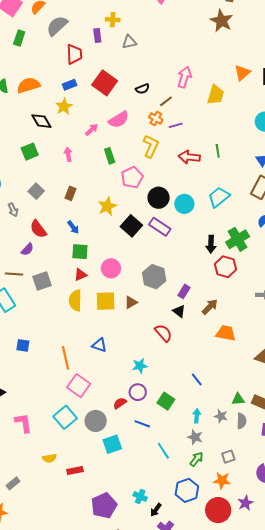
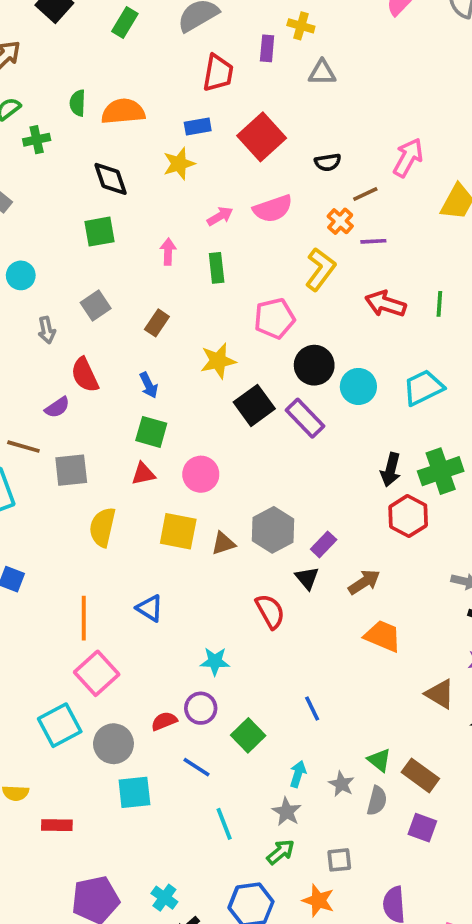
black diamond: (41, 121) -> (111, 179), moved
green rectangle: (110, 156) -> (217, 268), moved
gray hexagon: (154, 277) -> (273, 530), moved
yellow semicircle: (75, 300) -> (102, 527), moved
green triangle: (238, 399) -> (379, 760), turned 32

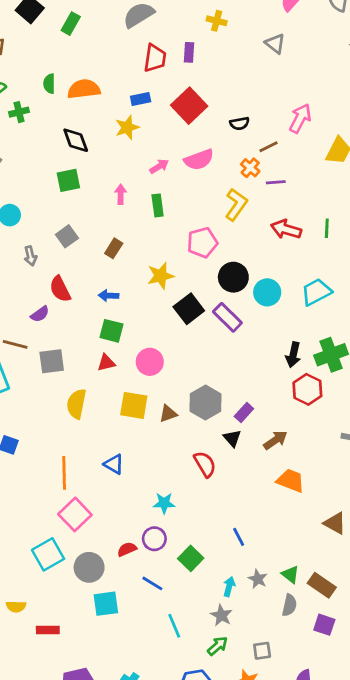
green rectangle: (125, 22) -> (71, 24), moved
purple rectangle: (267, 48) -> (189, 52), moved
gray triangle: (322, 73) -> (275, 44), moved, turned 40
blue arrow: (149, 385) -> (109, 296), turned 120
gray star: (341, 784) -> (258, 579), moved

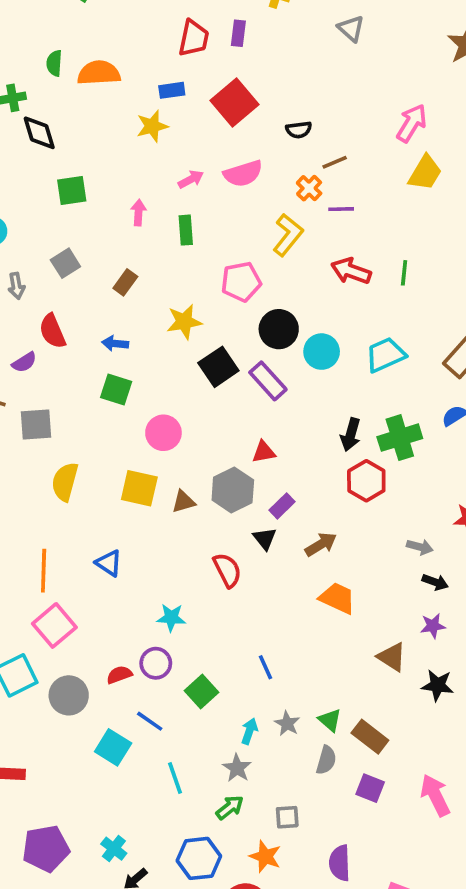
pink arrow: (300, 118) -> (412, 123), moved
black diamond: (76, 140) -> (39, 133), moved
red triangle: (106, 363) -> (264, 452), moved
cyan square: (106, 604) -> (113, 747), moved, turned 36

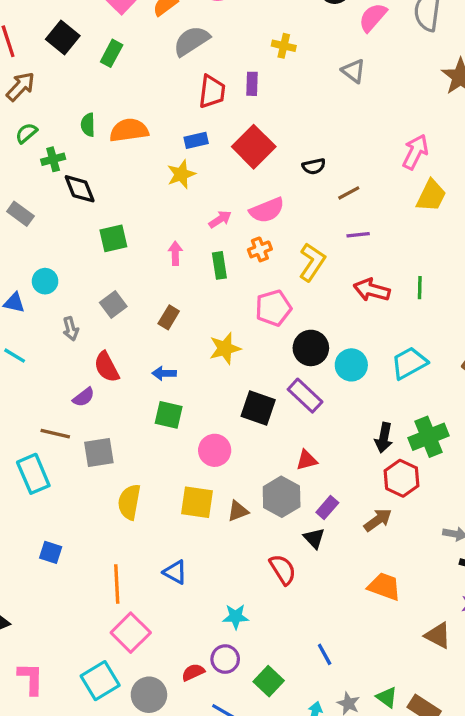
orange cross: (309, 188) -> (260, 249), moved, turned 30
black square: (218, 367) -> (258, 408), moved, turned -32
brown arrow: (321, 544) -> (378, 520), moved

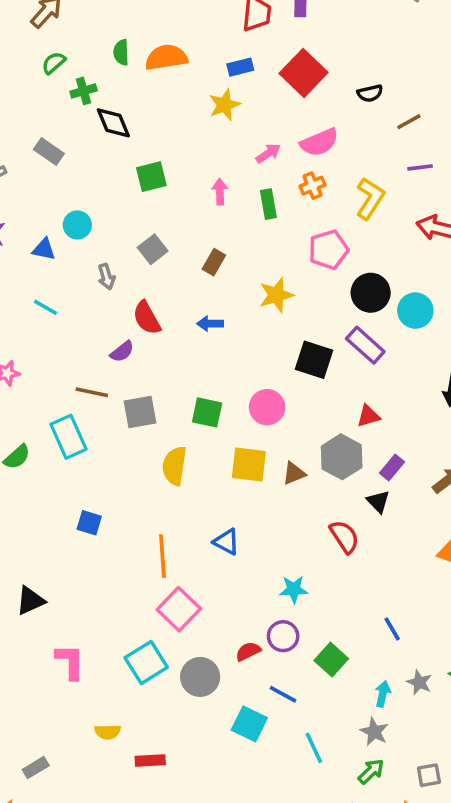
green square: (169, 415) -> (207, 412), moved

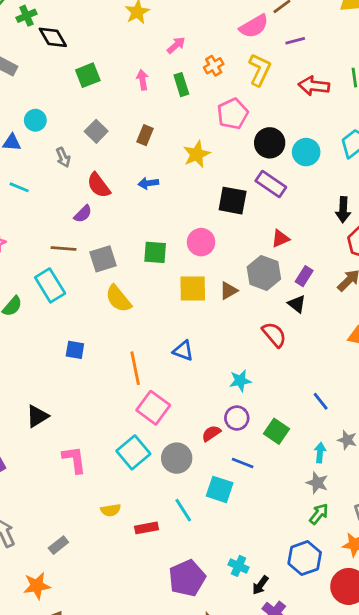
pink semicircle: (319, 142) -> (254, 26), moved
yellow semicircle: (174, 466) -> (118, 299), moved, turned -40
cyan line: (314, 748) -> (183, 510), moved

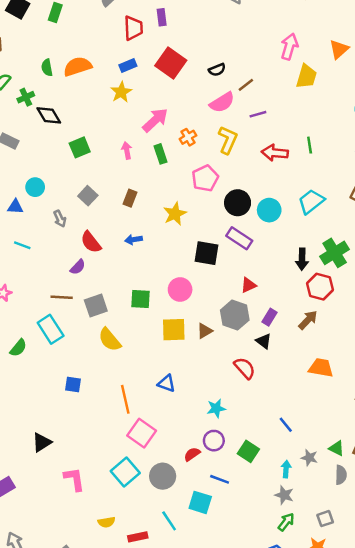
pink arrow: (176, 45) -> (155, 120), size x1.6

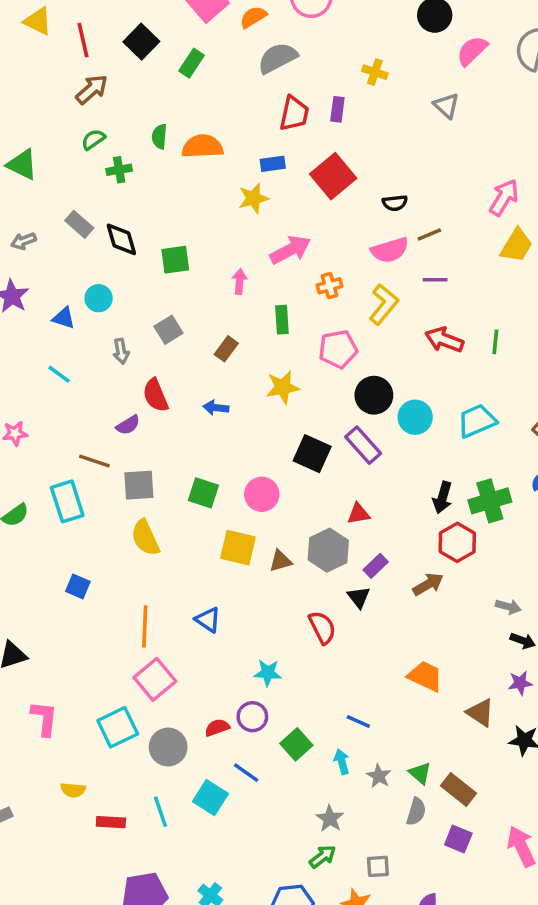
black diamond: (49, 115) -> (121, 239), moved
green rectangle: (160, 154) -> (282, 320), moved
orange trapezoid: (321, 368) -> (425, 676), moved
blue line: (286, 425) -> (358, 721), turned -42
cyan arrow: (286, 469) -> (342, 762), moved, turned -35

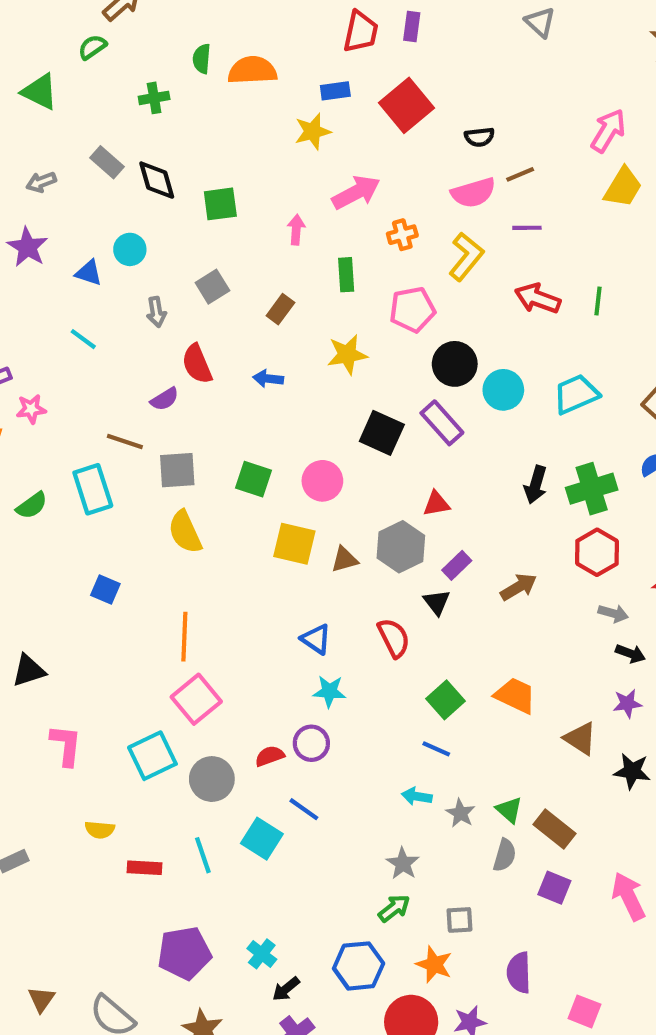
green semicircle: (93, 139) -> (92, 47), moved
red hexagon: (457, 542) -> (597, 552), moved
blue triangle: (208, 620) -> (316, 639), moved
green square: (296, 744) -> (446, 700), moved
cyan arrow: (342, 762) -> (417, 796), turned -65

